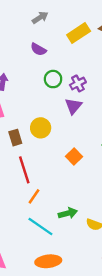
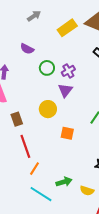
purple semicircle: (38, 49) -> (27, 49), moved
yellow circle: (41, 128) -> (48, 109), moved
orange square: (74, 156) -> (67, 133), turned -32

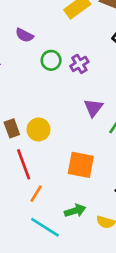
purple triangle: (65, 90) -> (93, 108), moved
yellow circle: (48, 109) -> (38, 130), moved
orange square: (67, 133) -> (81, 165), moved, size x1.5

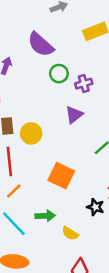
purple semicircle: (24, 35) -> (41, 44), size x1.6
purple triangle: (93, 108) -> (74, 115), moved

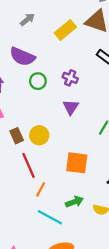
green circle: (59, 74) -> (38, 81), moved
purple cross: (84, 84) -> (70, 78), turned -32

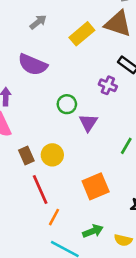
purple cross: (70, 78) -> (108, 85), moved
green circle: (38, 81) -> (67, 104), moved
orange square: (77, 163) -> (96, 186), turned -30

